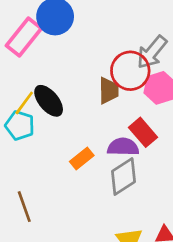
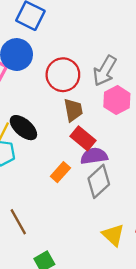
red circle: (130, 71) -> (63, 75), moved
red rectangle: (143, 132) -> (83, 138), moved

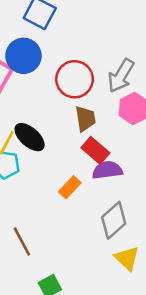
gray diamond: (99, 181) -> (114, 220), moved

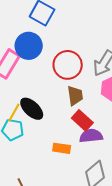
orange rectangle: (70, 187) -> (62, 148), turned 54

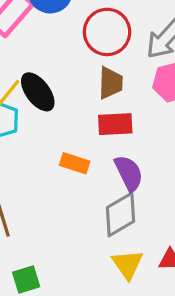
red rectangle: (82, 120) -> (115, 124), turned -55
purple semicircle: (91, 136) -> (129, 173), moved, turned 60

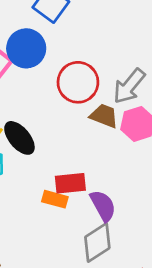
brown trapezoid: (111, 83) -> (104, 116), moved, turned -68
red rectangle: (115, 124) -> (70, 183), moved

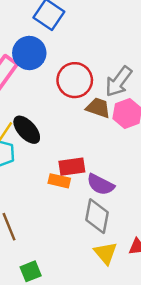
purple semicircle: (103, 206) -> (100, 185), turned 148
gray diamond: (97, 242) -> (97, 216), turned -44

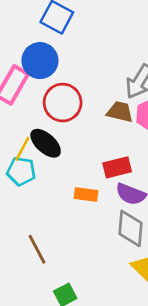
red circle: (75, 80) -> (63, 103), moved
red rectangle: (72, 167) -> (117, 167), moved

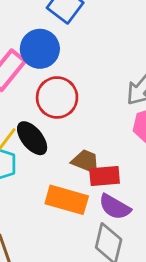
brown trapezoid: (120, 112) -> (86, 161), moved
orange rectangle: (86, 195) -> (67, 200), size x1.6

